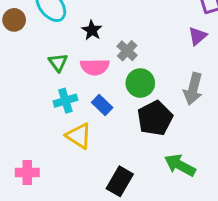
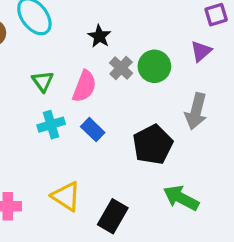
black star: (92, 30) -> (99, 36), moved
pink semicircle: (95, 67) -> (84, 86), turned -68
green circle: (140, 83) -> (154, 66), moved
yellow triangle: (79, 136) -> (66, 196), moved

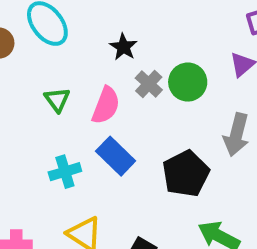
cyan cross: (51, 125) -> (65, 172), moved
blue rectangle: (93, 130) -> (116, 156), size x1.4

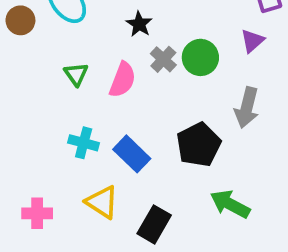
blue rectangle: (116, 156) -> (132, 154), moved
cyan cross: (65, 172) -> (84, 143), turned 32

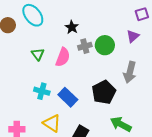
gray cross: (163, 59) -> (85, 46), turned 32

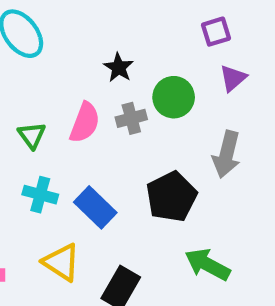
purple square: (142, 14) -> (216, 32), moved
black star: (72, 27) -> (119, 68), moved
gray cross: (85, 46) -> (131, 118), moved
green triangle: (38, 54) -> (32, 135), moved

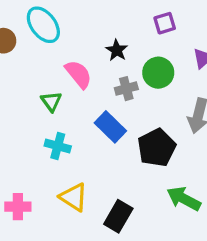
purple square: (216, 32) -> (165, 23), moved
pink semicircle: (85, 123) -> (78, 74), moved, turned -60
blue rectangle: (95, 207) -> (110, 127), moved

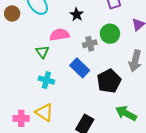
black star: (117, 50) -> (77, 14), moved
pink semicircle: (78, 74) -> (60, 35), turned -60
yellow triangle: (74, 197) -> (44, 112), moved

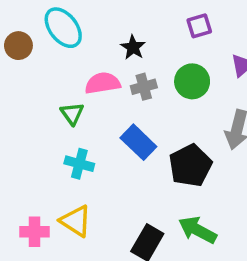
gray cross: (90, 44) -> (144, 87), moved
green arrow: (126, 113) -> (197, 230), moved

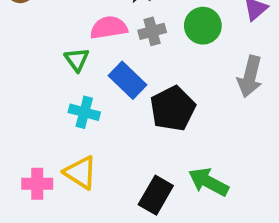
blue rectangle: (138, 142) -> (128, 80), moved
black pentagon: (190, 165) -> (173, 108), moved

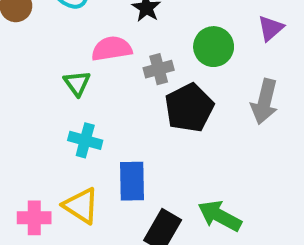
gray cross: (152, 31) -> (159, 69), moved
blue rectangle: (128, 80) -> (132, 181), moved, turned 45
black pentagon: (173, 108) -> (189, 108), moved

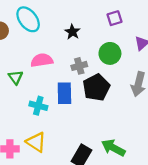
pink semicircle: (112, 49) -> (42, 60), moved
green triangle: (77, 83) -> (16, 77), moved
blue rectangle: (132, 181) -> (64, 93), moved

